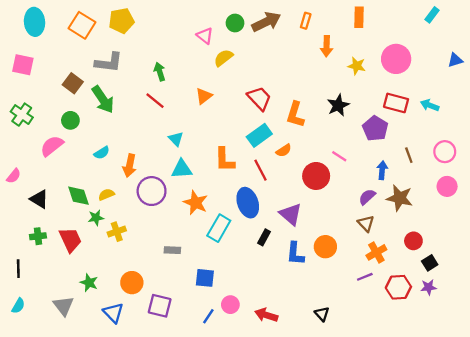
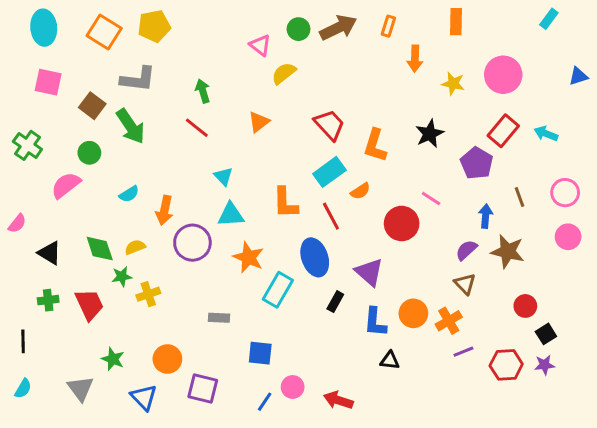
pink square: (23, 65) -> (48, 82), moved
red rectangle: (396, 103) -> (503, 131), turned -65
orange cross: (376, 252) -> (449, 321), moved
black triangle: (322, 314) -> (390, 360), moved, turned -42

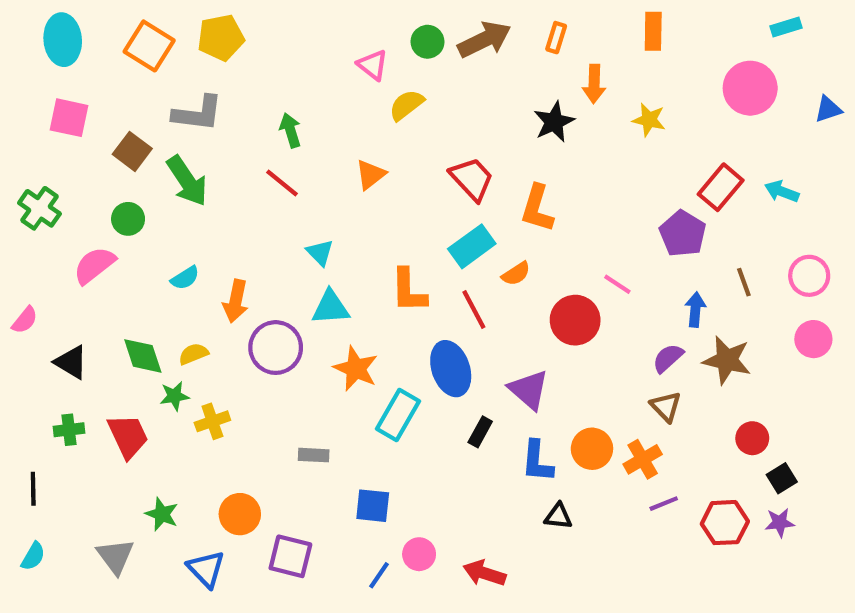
cyan rectangle: (549, 19) -> (786, 27), turned 36
pink circle: (503, 75) -> (750, 88), moved
black star: (430, 134) -> (554, 122), moved

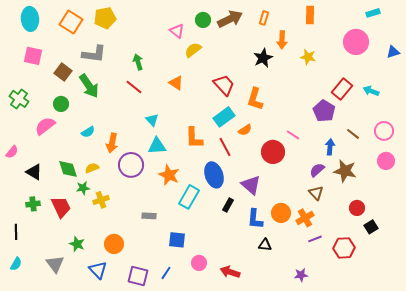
orange triangle: (371, 175) -> (176, 83), turned -49
brown line: (744, 282) -> (353, 134), turned -32
purple star: (780, 523) -> (301, 275), moved
purple square: (290, 556) -> (138, 276), moved
blue line: (379, 575) -> (166, 273), moved

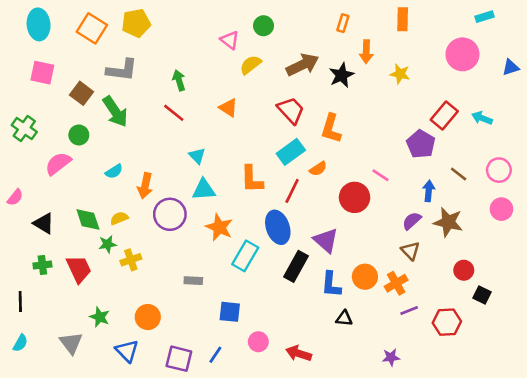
brown arrow: (230, 19) -> (303, 65), moved
red line: (225, 147) -> (292, 191), turned 54
black rectangle: (228, 205) -> (296, 266), size x1.6
black square: (371, 227) -> (482, 295), turned -32

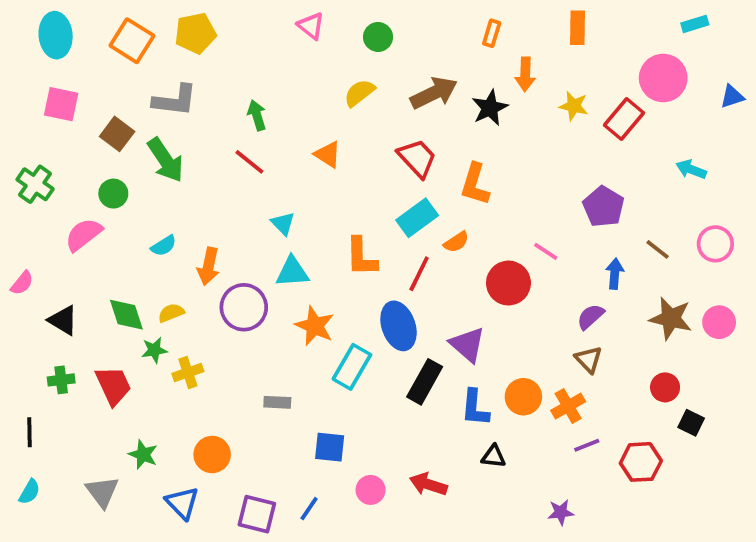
pink triangle: (230, 40) -> (311, 26), moved
red rectangle: (444, 115) -> (624, 119), moved
pink circle: (501, 209) -> (719, 322), moved
brown star: (448, 222) -> (671, 318), moved
red arrow: (299, 353) -> (428, 484), moved

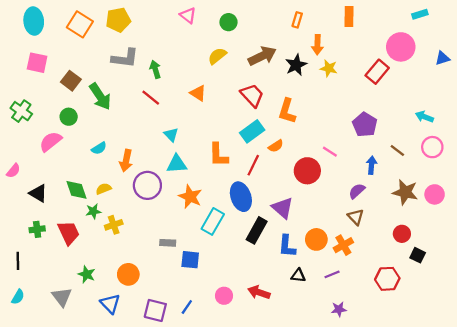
gray L-shape: (175, 100) -> (125, 58), moved
yellow star: (574, 106) -> (329, 68), moved
cyan arrow: (691, 169) -> (424, 117), moved
purple line: (587, 445) -> (332, 274), moved
blue square: (330, 447) -> (190, 260), moved

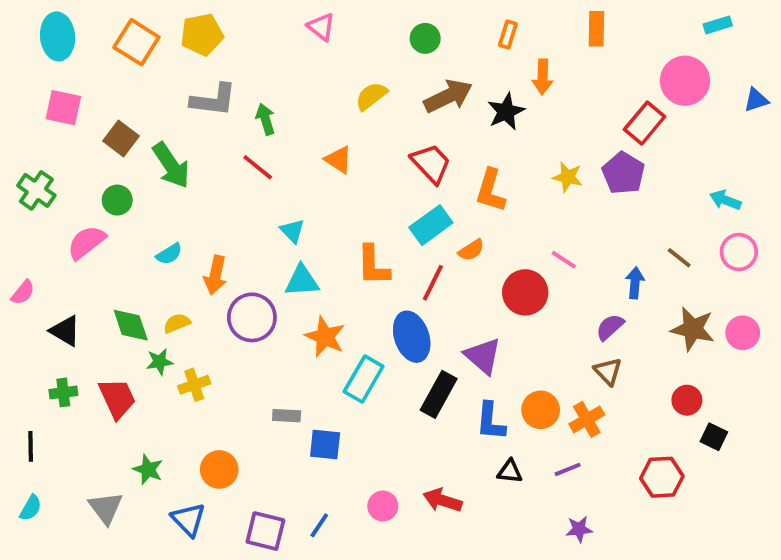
green circle: (228, 22) -> (425, 38), moved
yellow star: (329, 68) -> (568, 177), moved
purple pentagon: (365, 125) -> (623, 173), moved

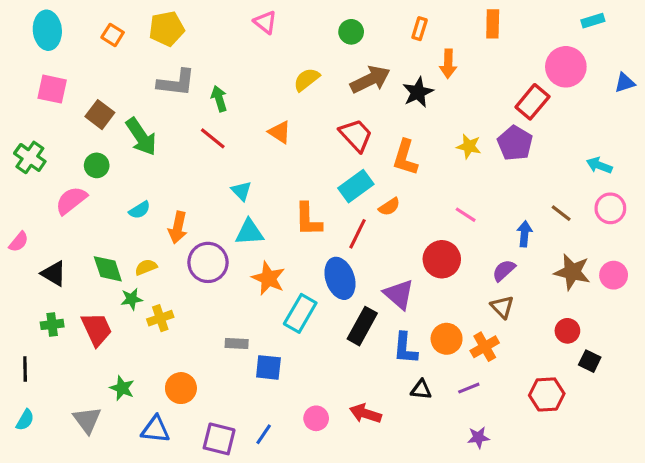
orange square: (136, 42) -> (113, 35), size x0.6
red circle: (525, 292) -> (442, 259), moved
blue triangle: (188, 520) -> (155, 429), turned -40

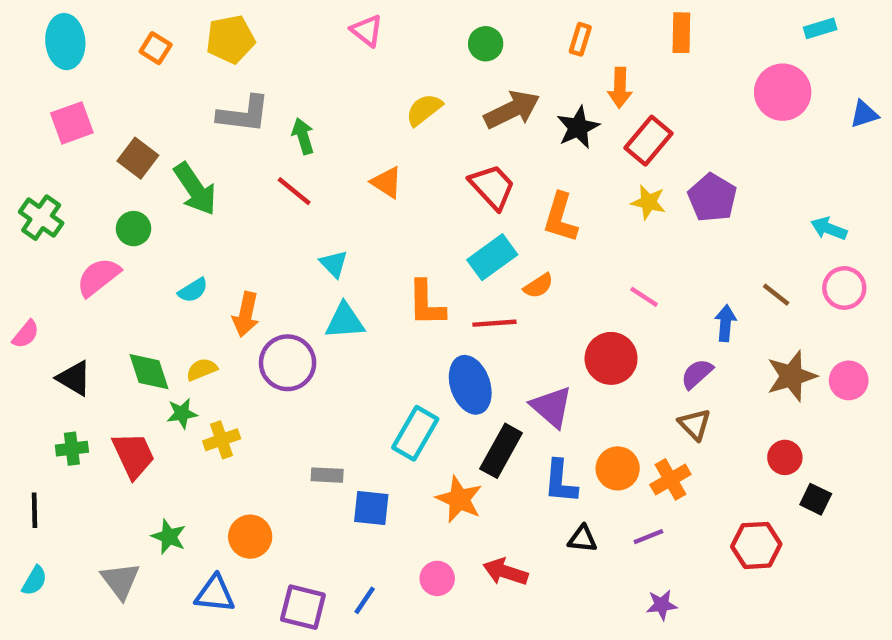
pink square: (52, 89) -> (72, 123), turned -32
red rectangle: (532, 102) -> (648, 141), moved
red line: (357, 234) -> (494, 323), turned 60
brown star: (572, 272) -> (791, 376), turned -30
orange star: (268, 278) -> (459, 499), moved

